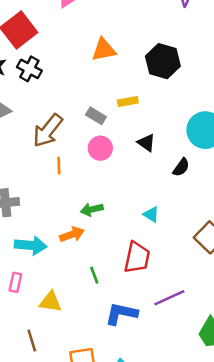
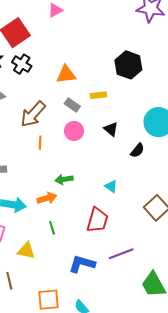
orange triangle: (104, 50) -> (66, 75), moved
green line: (94, 275) -> (52, 228), moved

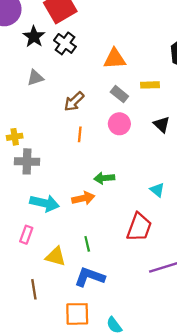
brown arrow: (33, 114) -> (74, 101), size x0.7
green line: (52, 228) -> (87, 244), moved
blue L-shape: (82, 264) -> (90, 277), moved

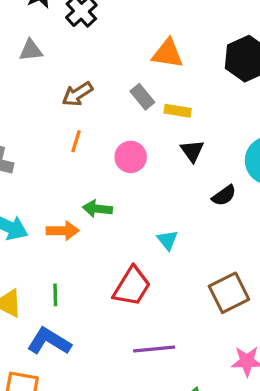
orange triangle: (115, 59) -> (168, 54), moved
yellow rectangle: (150, 85) -> (178, 111), moved
pink circle: (119, 124) -> (131, 157), moved

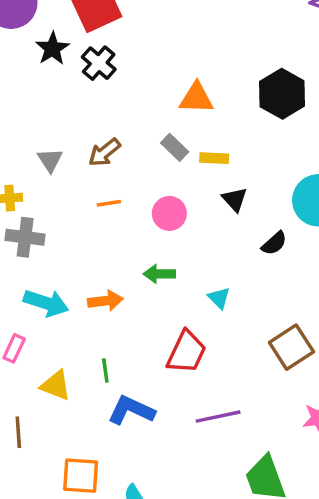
gray triangle: (31, 50) -> (50, 160), moved, turned -50
orange line: (76, 141) -> (109, 203), turned 70
green arrow: (97, 209) -> (159, 274), moved
blue L-shape: (49, 341) -> (131, 410), moved

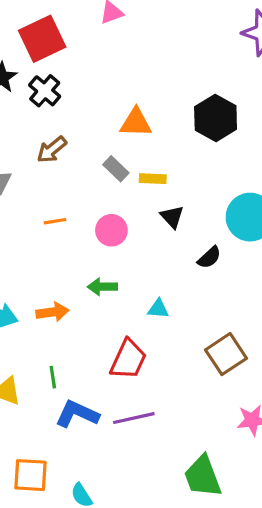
brown arrow: (105, 152) -> (52, 150), moved
cyan triangle: (219, 298) -> (158, 309), turned -40
purple line: (218, 417) -> (134, 418), moved

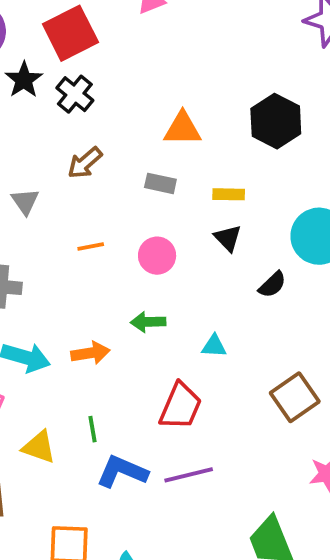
gray rectangle: (116, 169) -> (160, 183), turned -30
yellow rectangle: (153, 179) -> (229, 194), moved

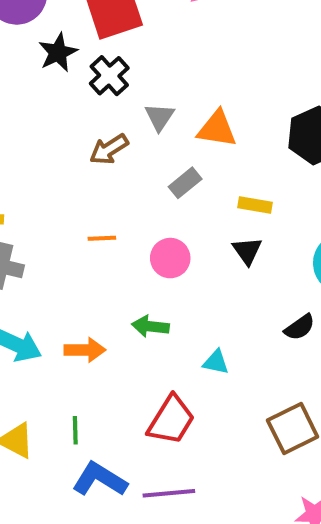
gray rectangle: (160, 183) -> (185, 183), turned -60
gray triangle: (25, 201) -> (160, 117), moved
black semicircle: (272, 285) -> (300, 327), moved

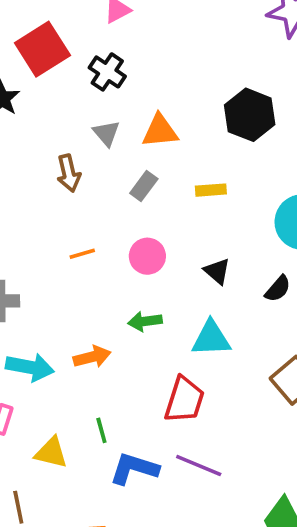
black cross: (109, 76) -> (107, 72), moved
brown arrow: (109, 149) -> (69, 173), turned -57
black triangle: (247, 251) -> (217, 271), moved
cyan triangle: (216, 362) -> (211, 338), size x1.6
purple line: (169, 493) -> (199, 465), turned 42

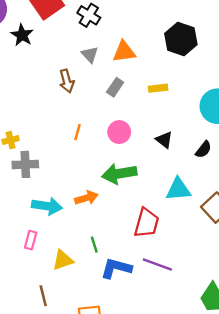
orange line: (82, 254) -> (78, 132), turned -56
green arrow: (145, 321) -> (119, 174), size x1.6
cyan triangle: (211, 338) -> (178, 189), moved
yellow triangle: (51, 453) -> (63, 260), turned -30

